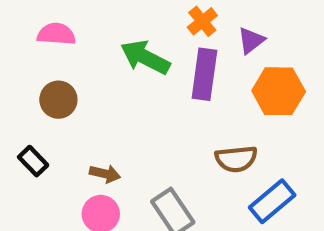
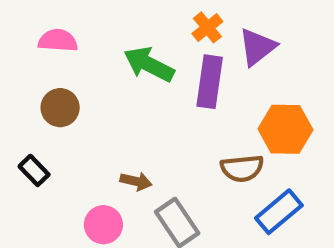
purple triangle: (251, 40) -> (257, 47), size x1.4
orange hexagon: (279, 91) -> (285, 129), moved
brown arrow: (105, 174) -> (136, 181), moved

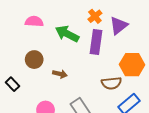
pink semicircle: (58, 40) -> (34, 21), moved
brown circle: (60, 108) -> (34, 60), moved
brown arrow: (136, 181) -> (60, 74), moved

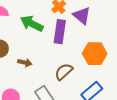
purple triangle: (119, 26) -> (82, 16), turned -42
brown semicircle: (111, 83) -> (64, 72), moved, turned 144

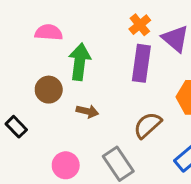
green arrow: (32, 24) -> (80, 62), moved, turned 70

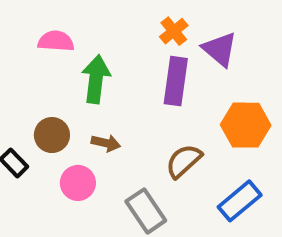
brown circle: (49, 90) -> (52, 135), moved
pink circle: (66, 165) -> (78, 183), moved

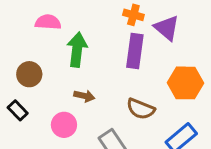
orange cross: (174, 31) -> (133, 15), turned -36
brown circle: (52, 135) -> (29, 74), moved
brown semicircle: (184, 161) -> (141, 109), turned -116

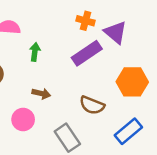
green arrow: (77, 50) -> (35, 52), size x0.6
purple rectangle: (135, 51) -> (87, 53), turned 48

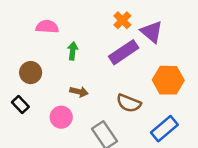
orange cross: (85, 21) -> (122, 20), turned 30

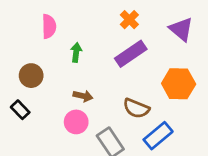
pink semicircle: (47, 27) -> (49, 26), turned 85
purple triangle: (152, 32) -> (181, 29), moved
pink circle: (61, 117) -> (76, 122), moved
blue rectangle: (164, 129) -> (158, 136), moved

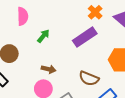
orange cross: (129, 20) -> (95, 12), moved
green arrow: (76, 52) -> (43, 36), turned 32

